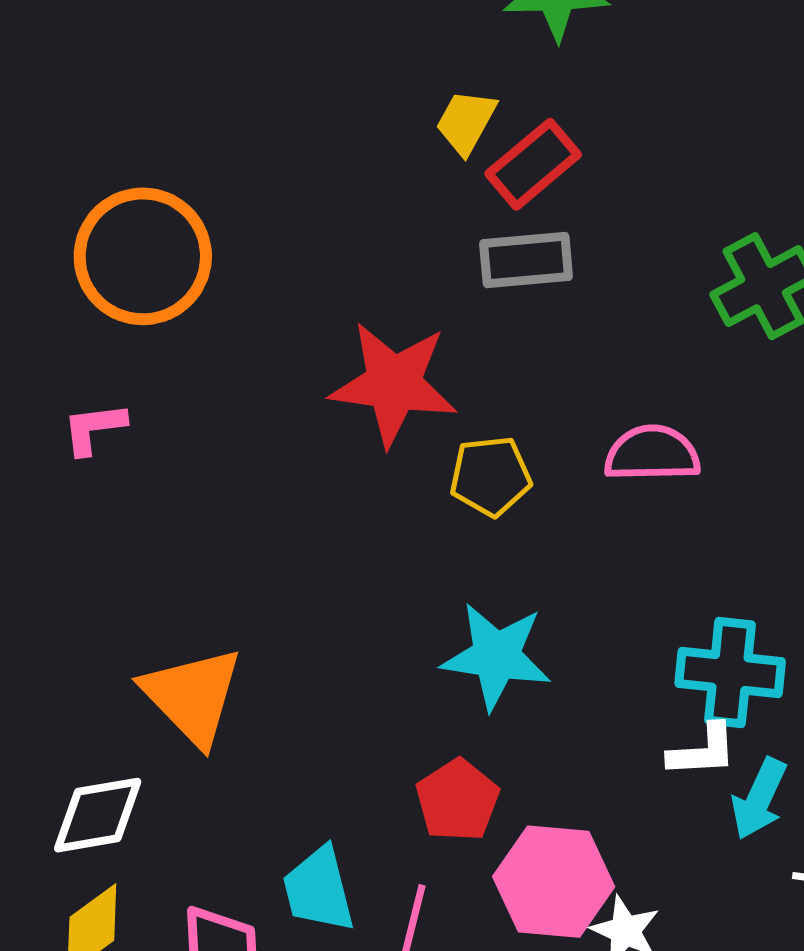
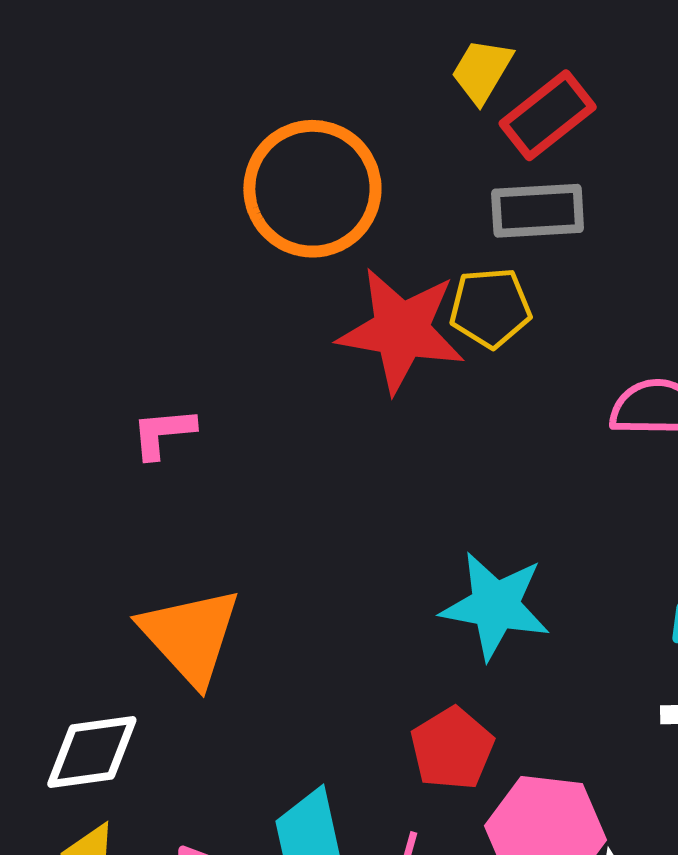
orange circle: (143, 256) -> (312, 189), moved
pink L-shape: (94, 428) -> (163, 433), moved
yellow pentagon: (490, 476) -> (490, 308), moved

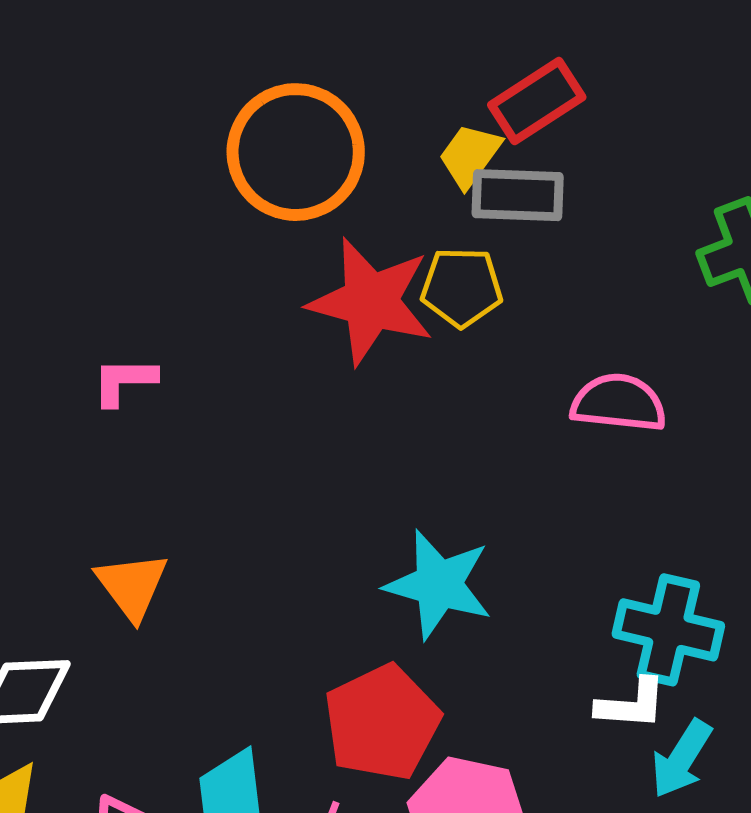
yellow trapezoid: (482, 71) -> (470, 155), moved
orange triangle: (190, 636) -> (132, 586), size x0.7
red pentagon: (452, 749) -> (382, 723), size x1.4

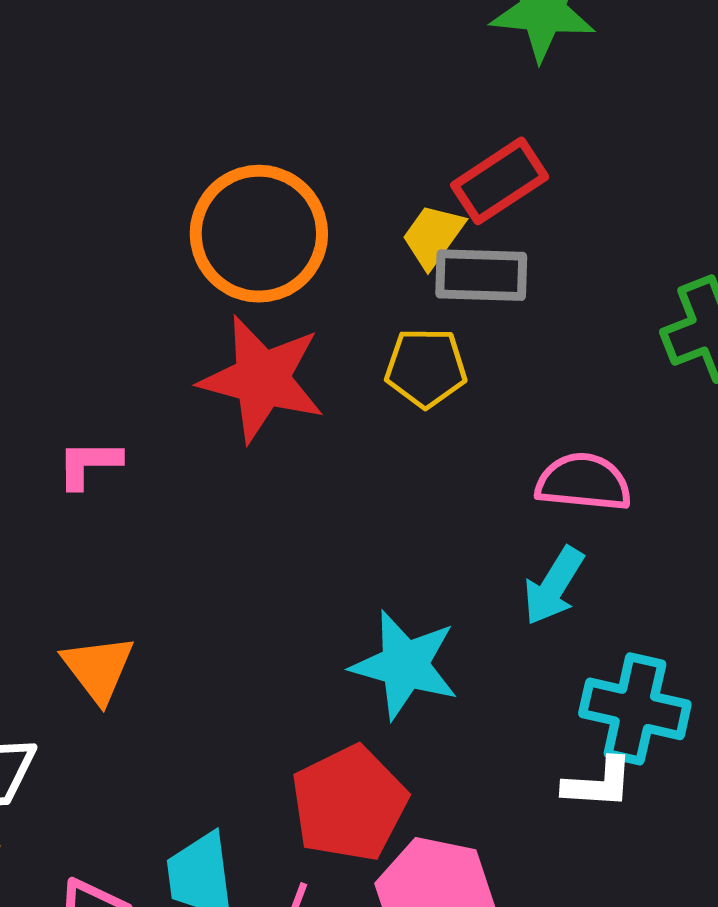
red star: (371, 301) -> (262, 379), moved
cyan arrow: (681, 759) -> (554, 586), moved

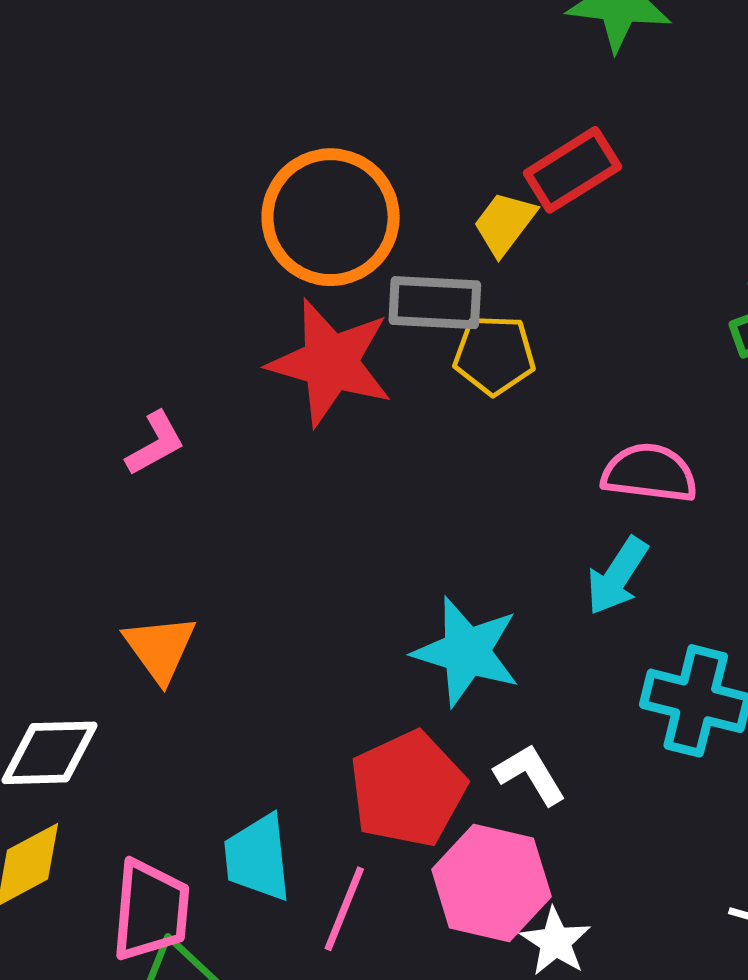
gray rectangle: (481, 275) -> (435, 303), moved
pink L-shape: (89, 464) -> (155, 443), turned 150
white L-shape: (598, 783) -> (530, 774), moved, turned -126

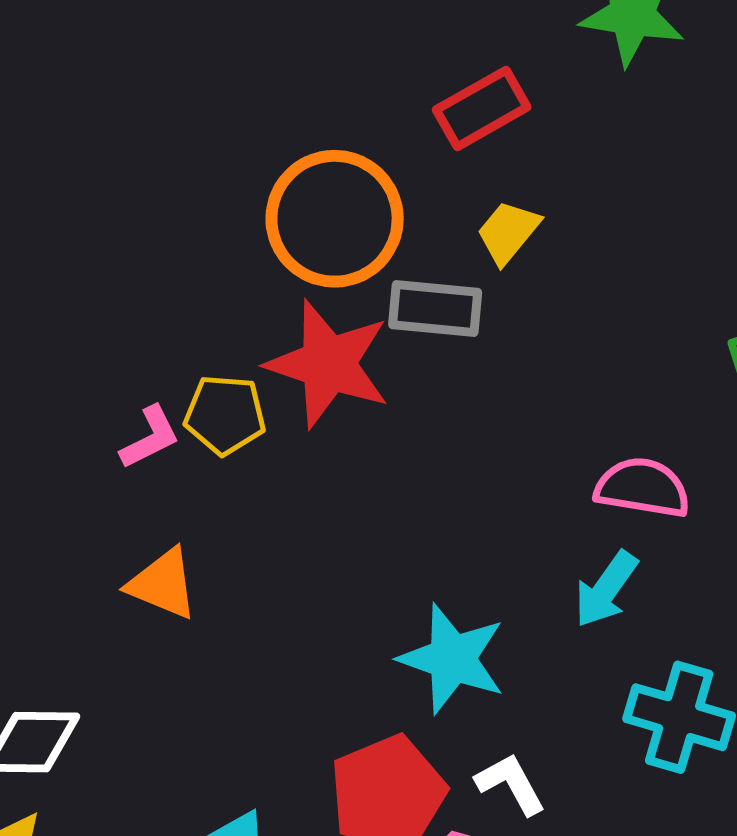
red rectangle: (572, 170) -> (482, 108), moved
yellow pentagon: (494, 355) -> (225, 415), moved
orange triangle: (160, 648) -> (163, 584), moved, turned -34

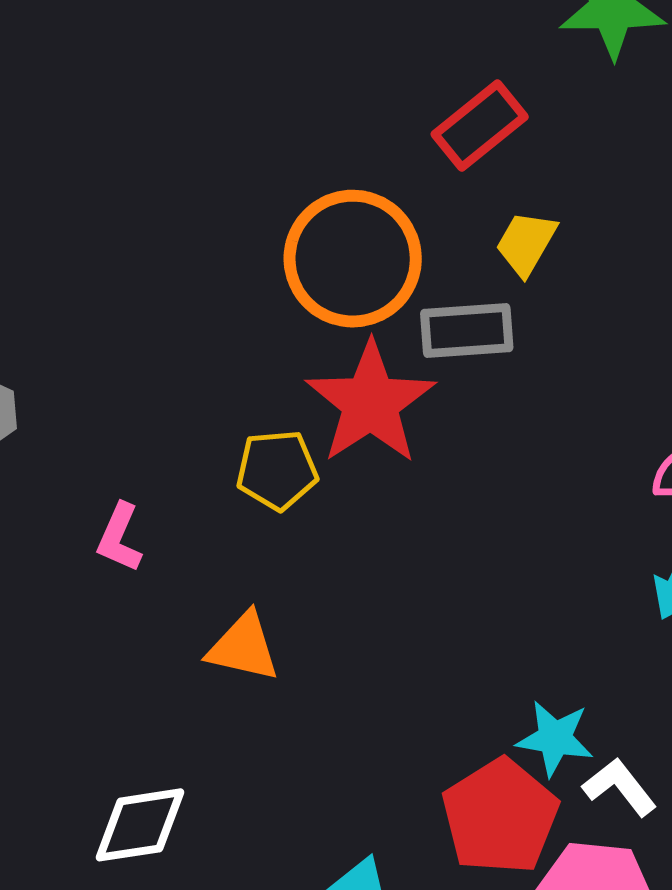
red star: (328, 364) -> (370, 403), turned 30
pink L-shape: (150, 438) -> (119, 538), moved, turned 150
cyan star: (452, 659) -> (555, 738), moved, size x0.7

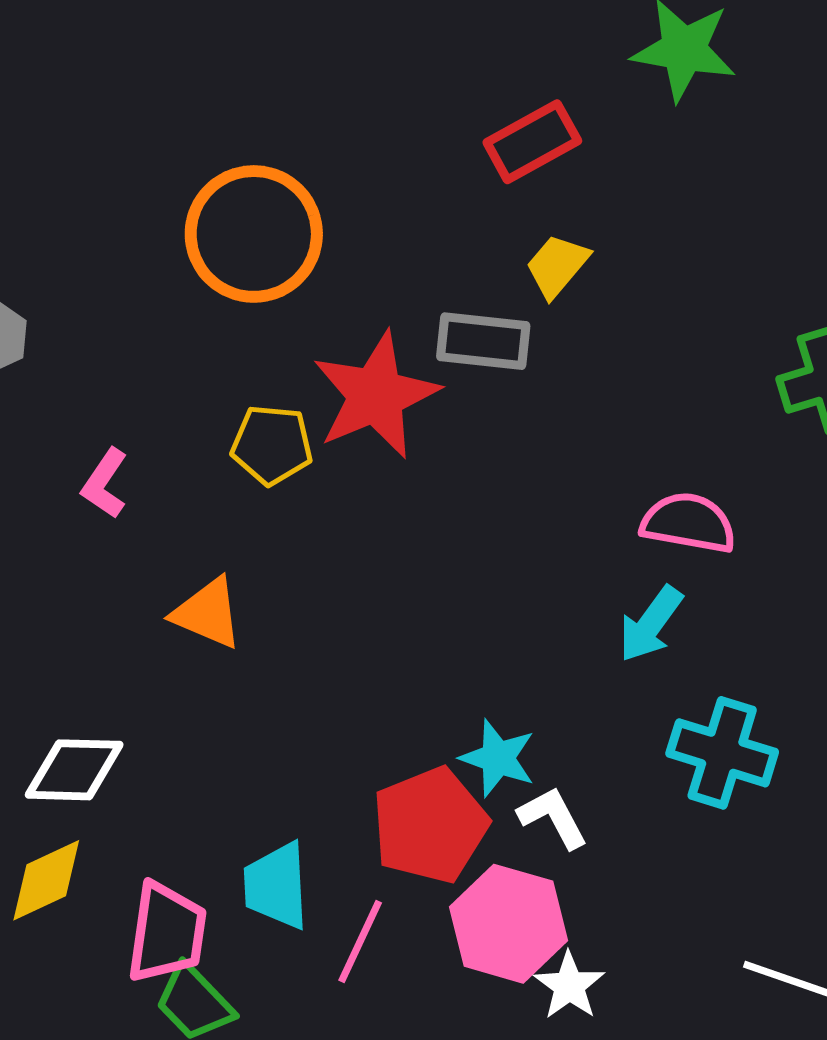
orange circle: (353, 259) -> (254, 234), moved

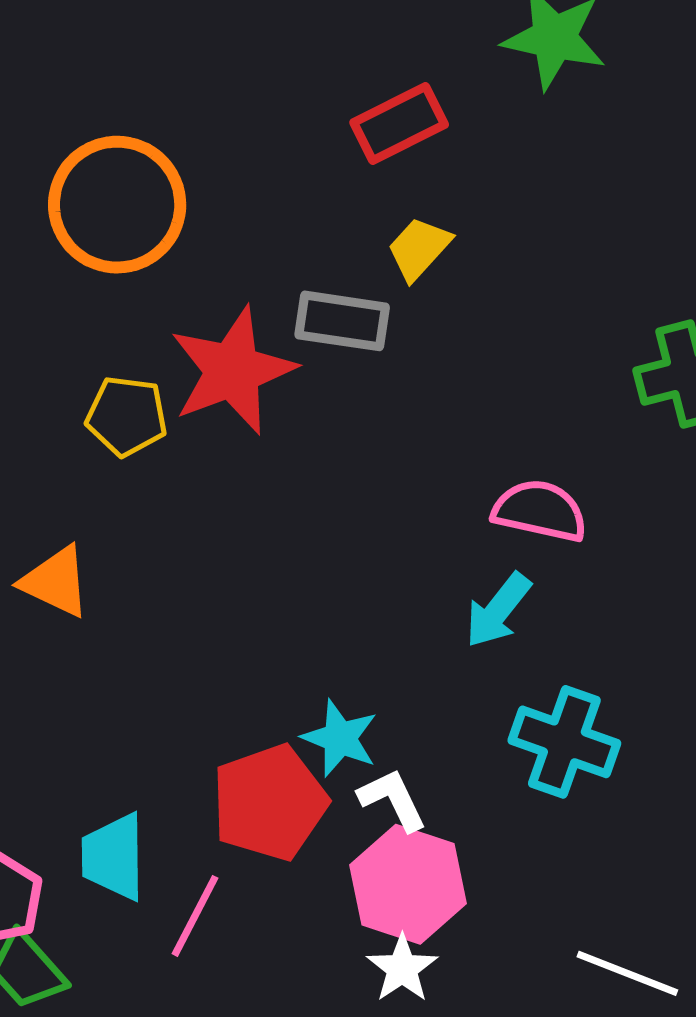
pink hexagon: (508, 924) -> (408, 884), moved

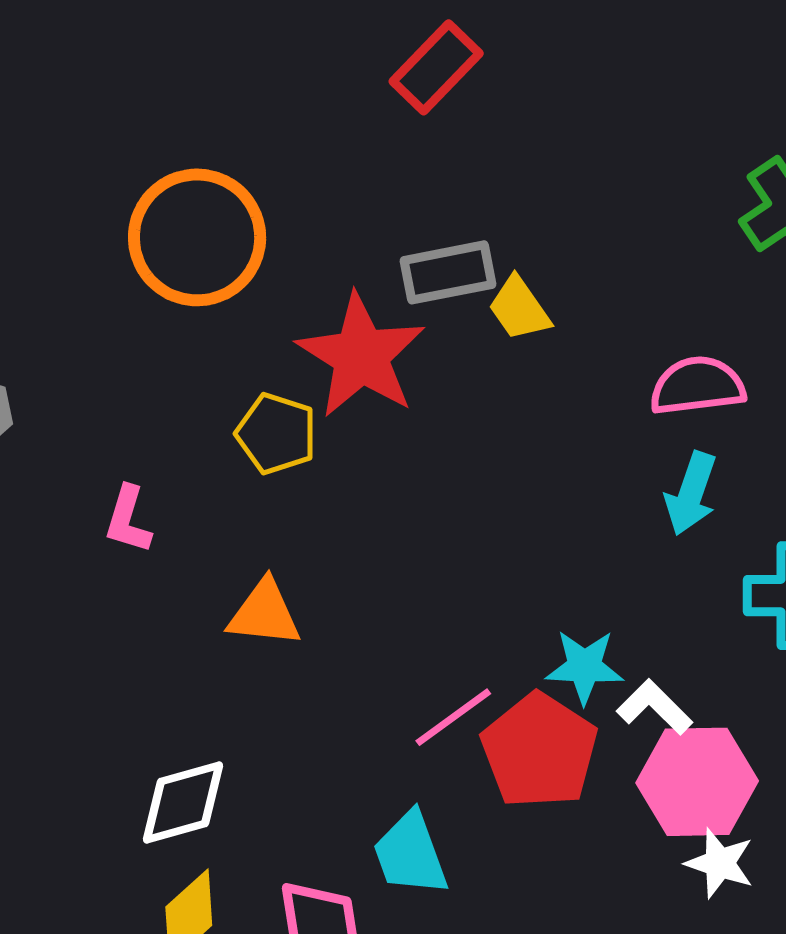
yellow trapezoid: (419, 249) -> (519, 309), moved, turned -58
yellow pentagon: (127, 416) -> (276, 434), turned 30
pink line: (195, 916) -> (453, 717), moved, turned 46

